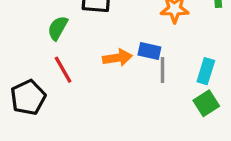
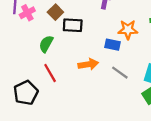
blue rectangle: (149, 51) -> (112, 45), moved
gray line: (162, 70) -> (120, 73), turned -54

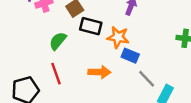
orange star: (128, 30) -> (118, 37), moved
gray line: (120, 73) -> (147, 79), moved

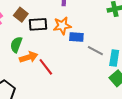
orange arrow: (99, 72) -> (29, 57), moved
red line: (56, 74) -> (46, 67), moved

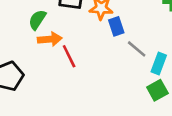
blue rectangle: (76, 37) -> (116, 26), turned 56

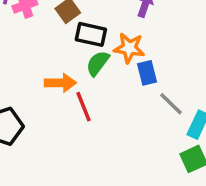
green semicircle: (37, 20) -> (98, 63), moved

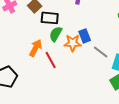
orange star: (129, 48) -> (73, 43), moved
orange arrow: (60, 83) -> (36, 48), turned -54

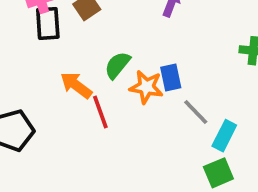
black rectangle: (50, 18) -> (48, 23), moved, turned 72
orange arrow: (36, 48) -> (76, 85), turned -90

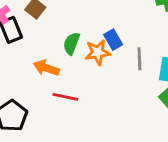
red line: (100, 112) -> (65, 97), moved, turned -40
gray line: (196, 112) -> (139, 59), turned 60

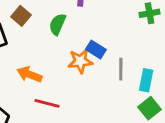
blue rectangle: (113, 40) -> (96, 49), turned -30
green semicircle: (71, 43) -> (57, 24), moved

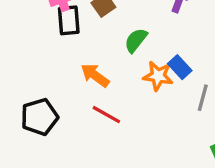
green semicircle: (57, 24) -> (136, 40), moved

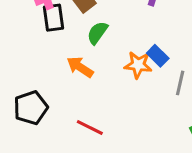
green semicircle: (136, 40) -> (97, 33), moved
red line: (106, 115) -> (90, 127), moved

